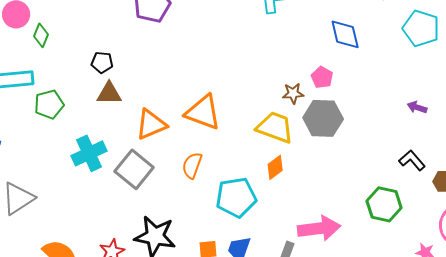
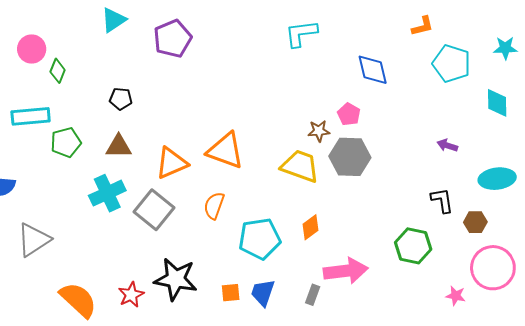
brown triangle: (109, 93) -> (119, 146), moved
black L-shape: (412, 160) -> (442, 200), turned 32
orange diamond: (275, 167) -> (310, 227), moved

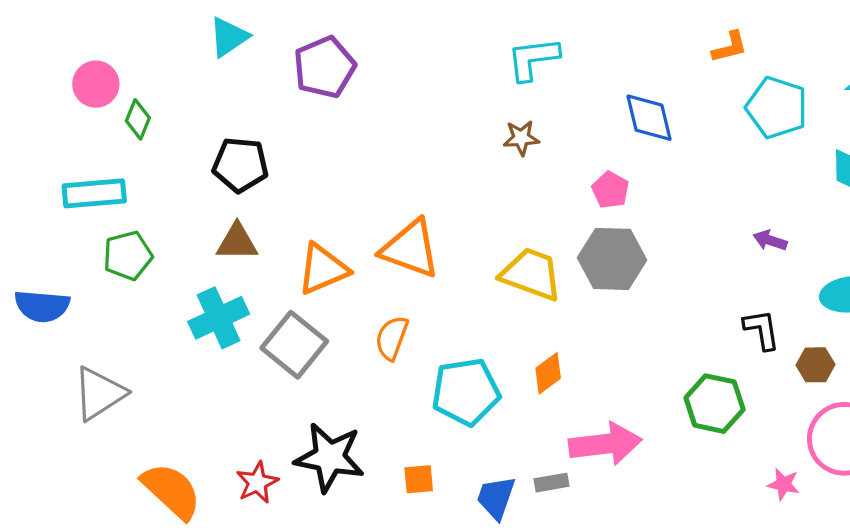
black pentagon: (121, 99) -> (240, 165), size x1.5
brown star: (319, 131) -> (521, 138), moved
green pentagon: (66, 142) -> (128, 256), moved
blue trapezoid: (263, 293) -> (496, 498), moved
gray rectangle: (313, 295) -> (551, 483), turned 60

